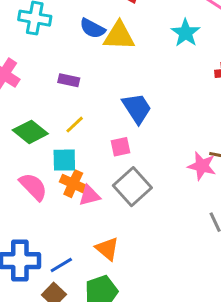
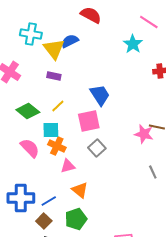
blue semicircle: (92, 28) -> (70, 41), turned 126
yellow triangle: (119, 36) -> (54, 49), moved, turned 50
pink square: (121, 147) -> (89, 121), size x1.6
gray square: (132, 187) -> (97, 148), size x0.7
pink triangle: (89, 196) -> (68, 166), moved

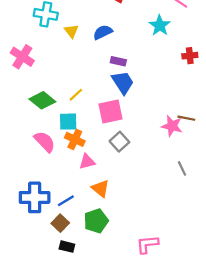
blue semicircle: (70, 41) -> (103, 32), moved
yellow triangle: (54, 49) -> (71, 31), size x0.6
purple rectangle: (54, 76) -> (118, 61), moved

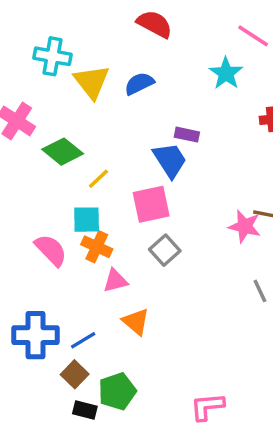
yellow triangle: (71, 31) -> (92, 82), size x1.6
purple rectangle: (118, 61) -> (187, 135), moved
green diamond: (42, 100) -> (63, 152), moved
green pentagon: (96, 221) -> (117, 391), moved

